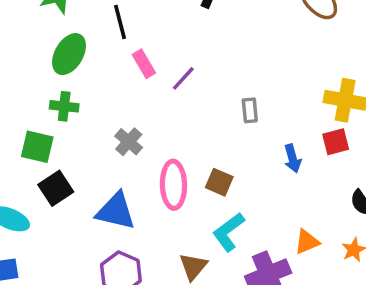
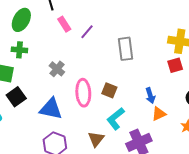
gray rectangle: (250, 110) -> (126, 49), size x1.6
blue arrow: (293, 158) -> (150, 96), moved
orange triangle: (307, 242) -> (159, 114), moved

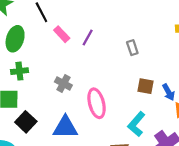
gray rectangle: (126, 49) -> (132, 48), size x0.6
brown square: (109, 90) -> (145, 86), moved

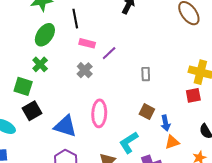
pink rectangle: (62, 34) -> (87, 43), turned -49
green cross: (19, 71) -> (40, 64), turned 35
gray cross: (63, 83) -> (85, 70), moved

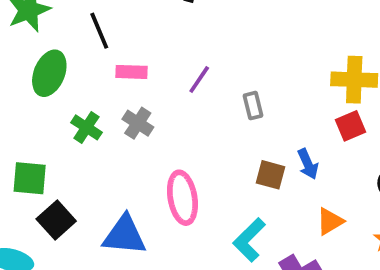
purple line: (109, 53) -> (199, 80), moved
green cross: (40, 64) -> (86, 127), moved
blue arrow: (166, 123) -> (308, 164), moved

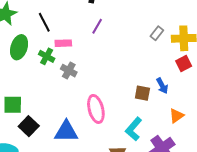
purple line: (199, 80) -> (97, 26), moved
gray rectangle: (253, 106) -> (157, 33), moved, turned 56
green cross: (86, 127) -> (47, 56), moved

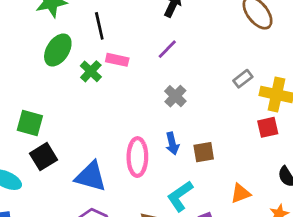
gray cross: (69, 71) -> (175, 96), moved
blue arrow: (162, 86) -> (172, 144), moved
brown square: (142, 93) -> (204, 152), turned -35

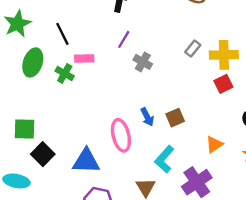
gray cross: (175, 96) -> (143, 62), moved

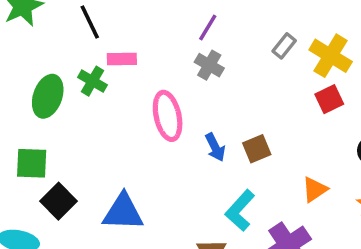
purple line: (124, 39) -> (208, 27), moved
yellow cross: (224, 55) -> (331, 56), turned 32
green ellipse: (33, 62) -> (48, 96), moved
pink ellipse: (121, 135) -> (168, 116), moved

